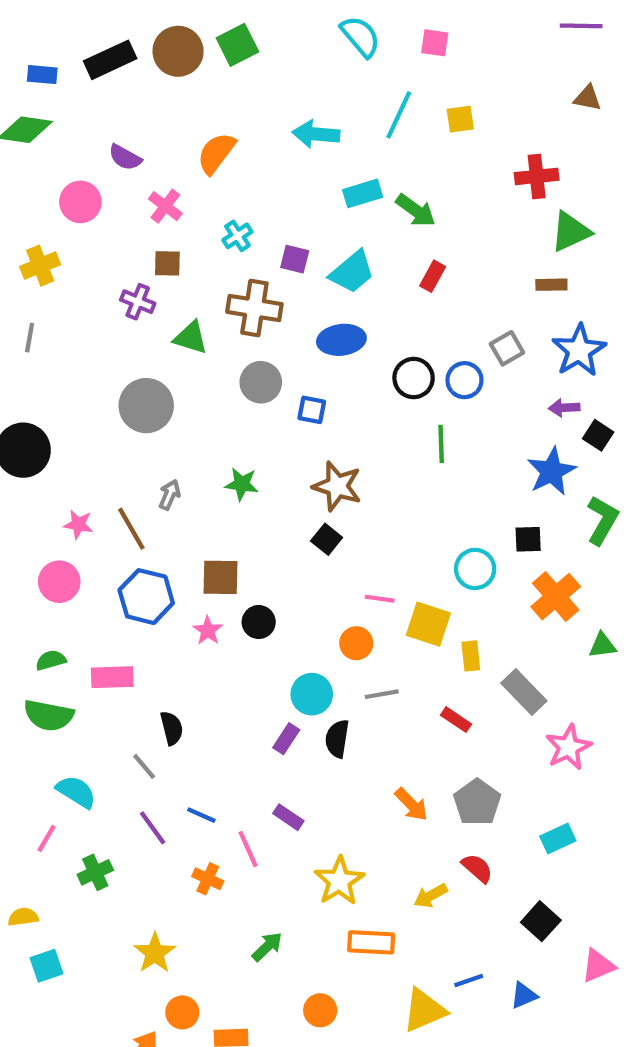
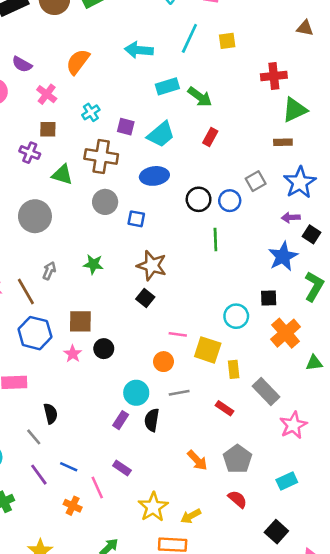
yellow arrow: (431, 896) -> (191, 516), moved

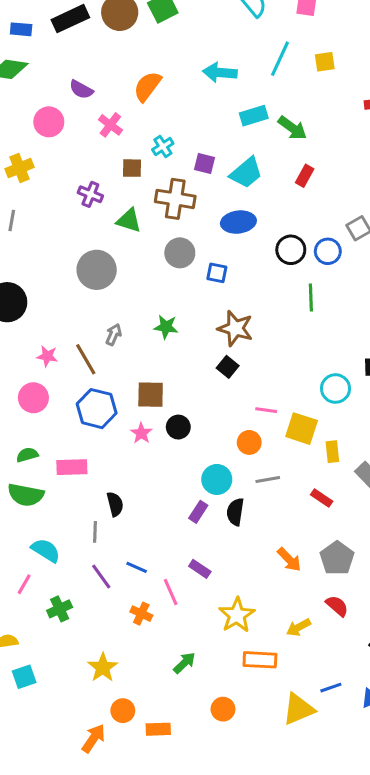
brown square: (48, 129) -> (132, 168), moved
gray line: (34, 437) -> (95, 532), turned 42
yellow arrow: (191, 516) -> (299, 627), moved

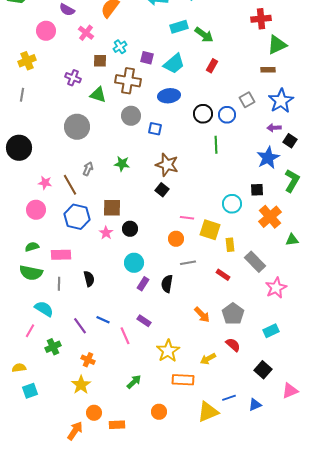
cyan circle: (217, 479) -> (134, 263), moved
gray line: (95, 532) -> (59, 284), moved
orange cross: (141, 614) -> (88, 360), moved

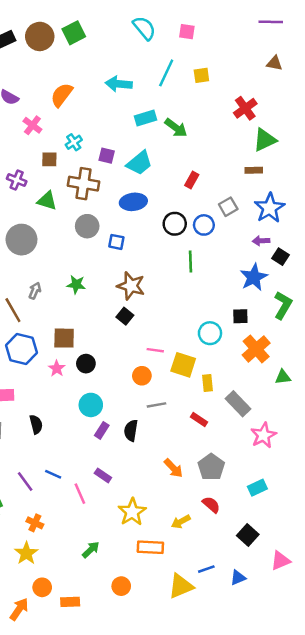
red cross: (261, 19) -> (245, 108), turned -30
red rectangle: (212, 66) -> (192, 180), moved

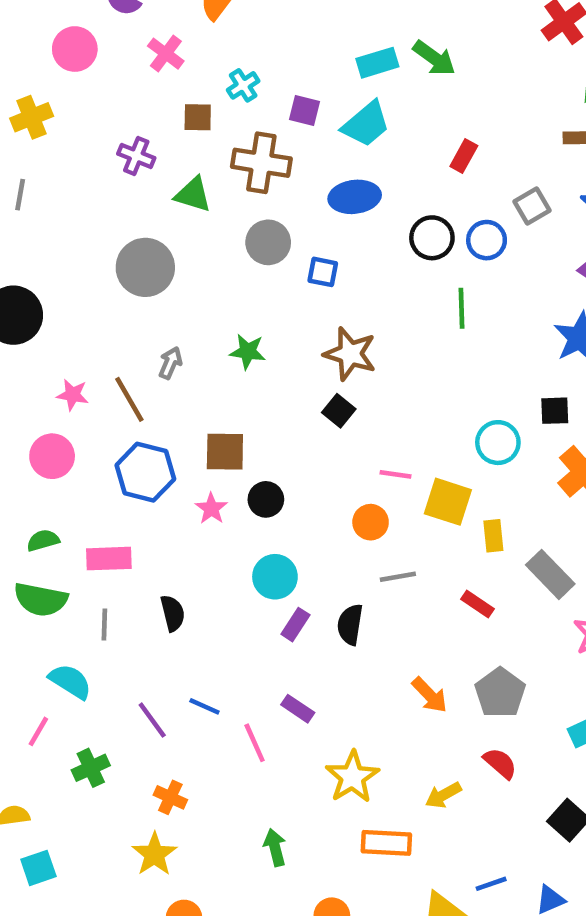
cyan rectangle: (146, 118) -> (377, 63), moved
green arrow: (91, 550) -> (275, 847), turned -60

